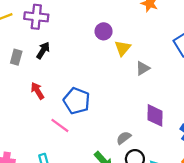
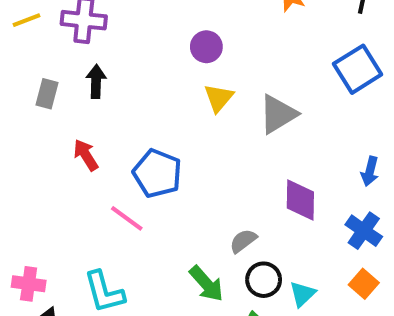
yellow triangle: (123, 48) -> (219, 98), moved
black arrow: (43, 50) -> (96, 81), turned -30
gray triangle: (143, 68) -> (278, 114), size x1.5

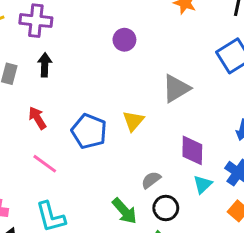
yellow triangle: (219, 98) -> (133, 121), moved
pink line: (127, 218) -> (45, 164), moved
cyan triangle: (302, 294) -> (203, 184), moved

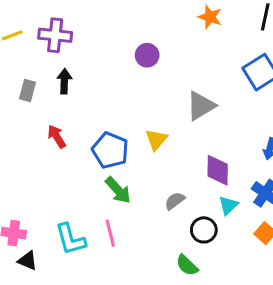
pink line: (45, 164) -> (110, 233), moved, turned 40
black circle: (166, 208) -> (204, 230), moved
green arrow: (124, 211) -> (118, 190), moved

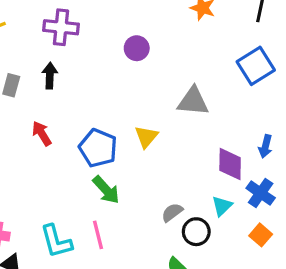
purple cross: (55, 35) -> (61, 27), moved
gray triangle: (201, 106) -> (193, 101), turned 36
purple diamond: (218, 170) -> (230, 164), moved
gray semicircle: (175, 201) -> (172, 212), moved

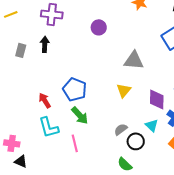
red arrow: (42, 134) -> (45, 100), moved
yellow triangle: (146, 137) -> (124, 90), moved
cyan triangle: (222, 206) -> (152, 125), turned -32
cyan L-shape: (56, 241) -> (49, 127), moved

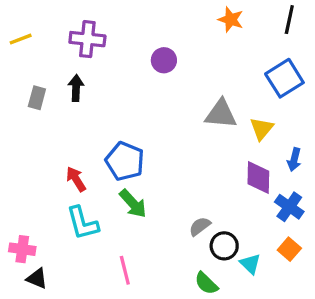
yellow triangle: (124, 90) -> (262, 129), moved
cyan triangle: (152, 125) -> (250, 264), moved
pink line: (75, 143) -> (125, 270), moved

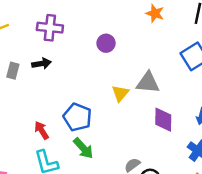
black arrow: (76, 88) -> (42, 64), turned 78
yellow triangle: (262, 129) -> (120, 93), moved
purple diamond: (258, 177) -> (163, 120), moved

